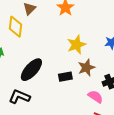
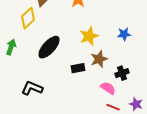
yellow diamond: (15, 27) -> (28, 18), turned 40
black ellipse: (31, 70) -> (49, 47), moved

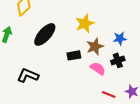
blue star: (124, 34) -> (120, 38), moved
pink semicircle: (108, 88) -> (98, 68), moved

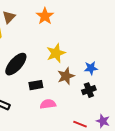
black rectangle: (74, 55) -> (36, 85), moved
pink semicircle: (98, 68) -> (48, 104), moved, turned -42

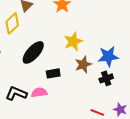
blue star: (91, 68) -> (108, 56), size x1.5
pink semicircle: (48, 104) -> (39, 92), moved

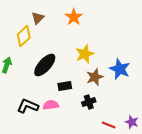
blue star: (108, 56) -> (120, 69), turned 30
black cross: (106, 78) -> (89, 102), moved

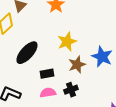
pink semicircle: (51, 105) -> (48, 93), moved

